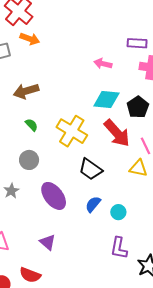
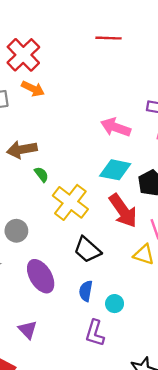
pink arrow: (103, 64) -> (116, 127), size x1.4
green semicircle: (31, 125) -> (41, 174), moved
blue semicircle: (93, 204) -> (86, 291), turned -36
purple L-shape: (119, 248) -> (95, 333), moved

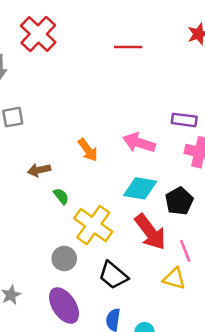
red cross: (23, 55) -> (38, 34), moved
orange arrow: (33, 89) -> (88, 150), moved, turned 30
brown arrow: (22, 149) -> (39, 170), size x0.7
gray circle: (16, 231) -> (64, 259), moved

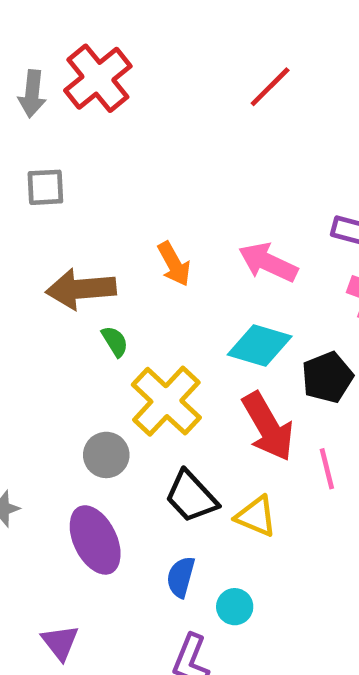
red cross: (38, 34) -> (98, 78), moved
red line: (128, 47) -> (270, 87), turned -52
brown arrow: (39, 170) -> (81, 289), size x1.6
yellow triangle: (174, 278) -> (256, 516), moved

